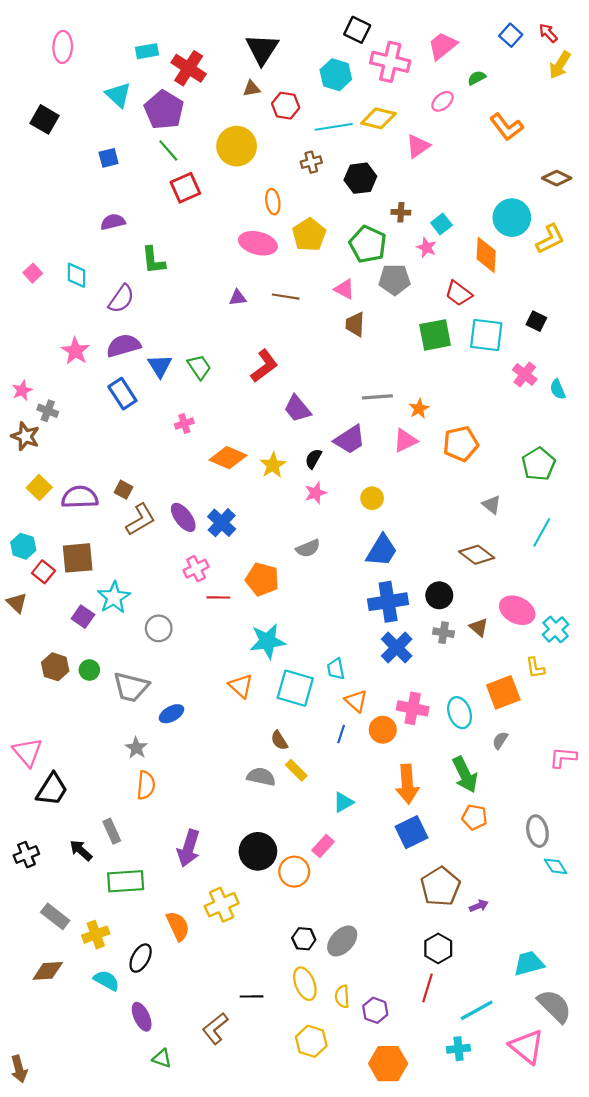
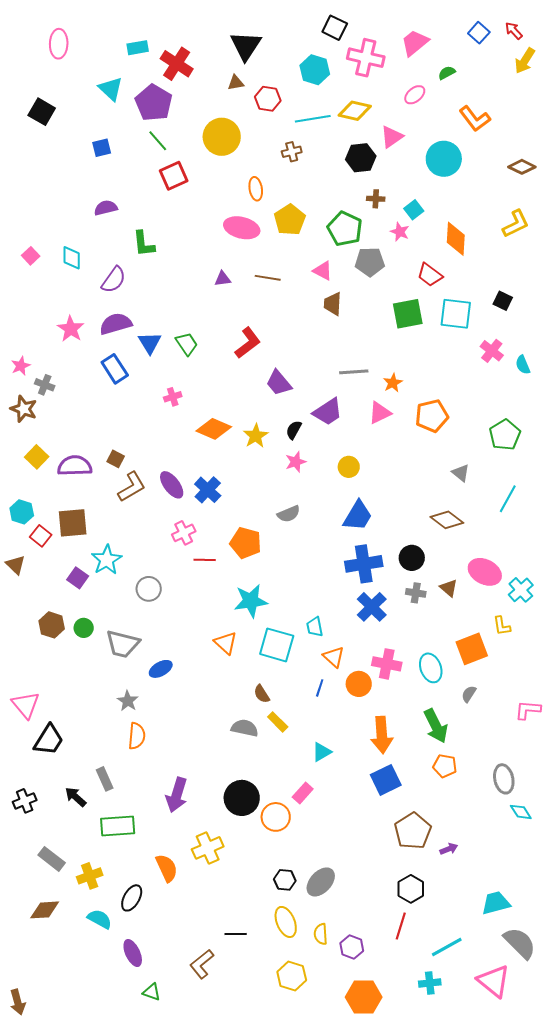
black hexagon: (360, 178) -> (361, 158), moved
cyan circle: (512, 218) -> (444, 159), moved

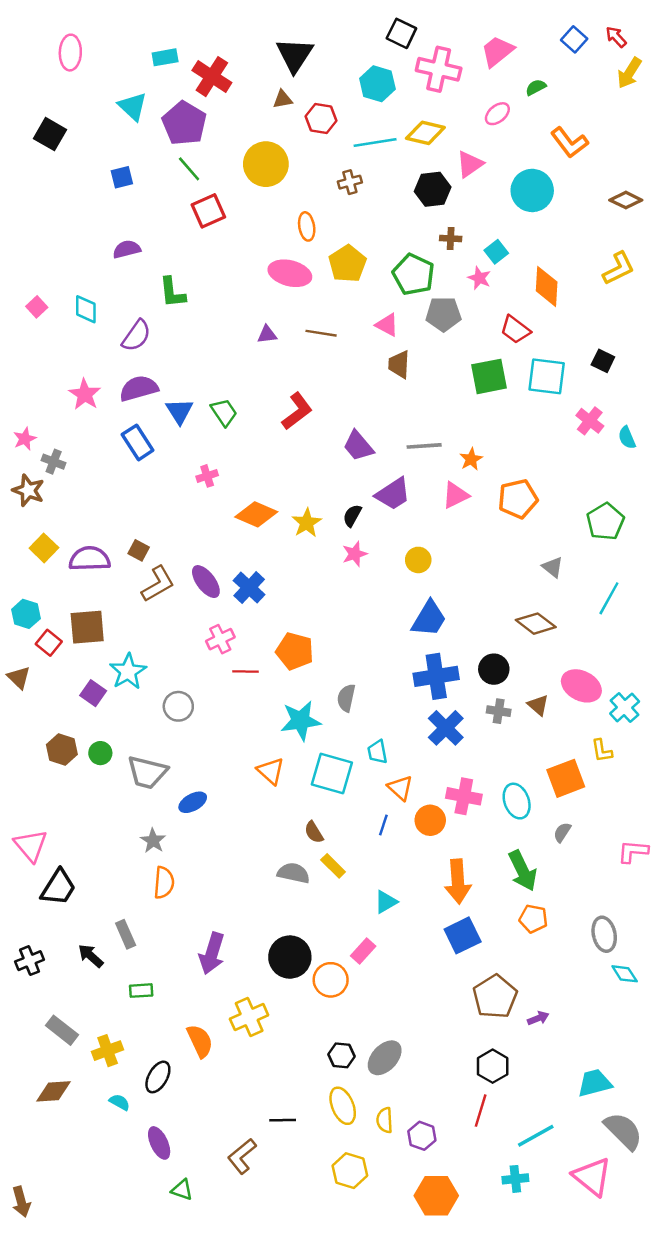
purple trapezoid: (279, 383) -> (358, 446), moved
gray semicircle: (289, 514) -> (346, 698), moved, turned 125
green rectangle: (118, 826) -> (141, 991), size x0.6
cyan semicircle: (100, 919) -> (120, 1102), size x0.7

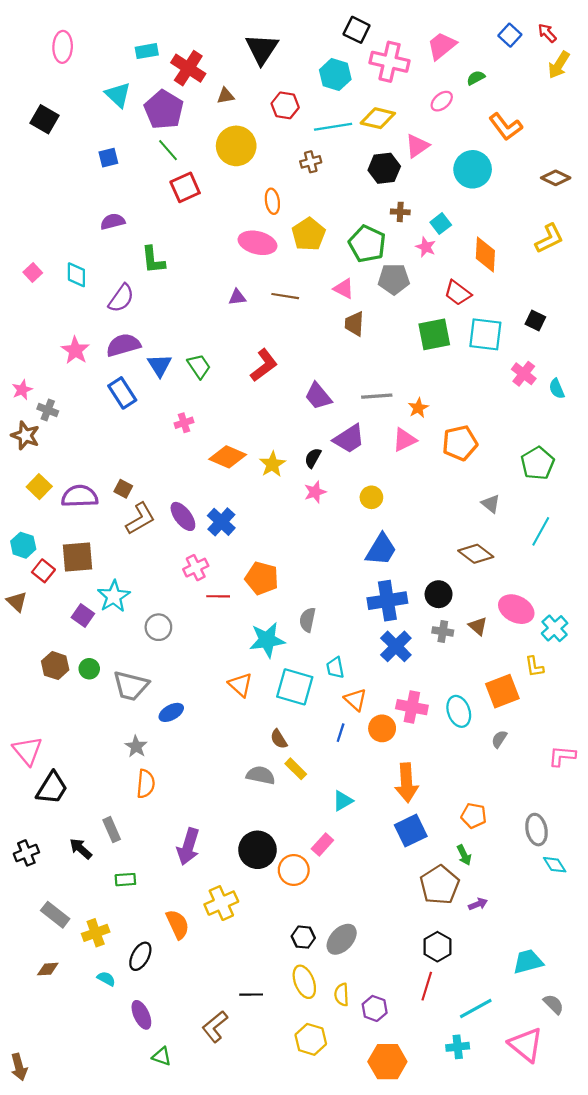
brown triangle: (283, 99) -> (226, 96), moved
green arrow: (523, 871) -> (464, 855), moved, size x0.6
brown diamond: (54, 1091) -> (48, 969), size x0.7
gray semicircle: (623, 1131) -> (554, 1004), size x0.6

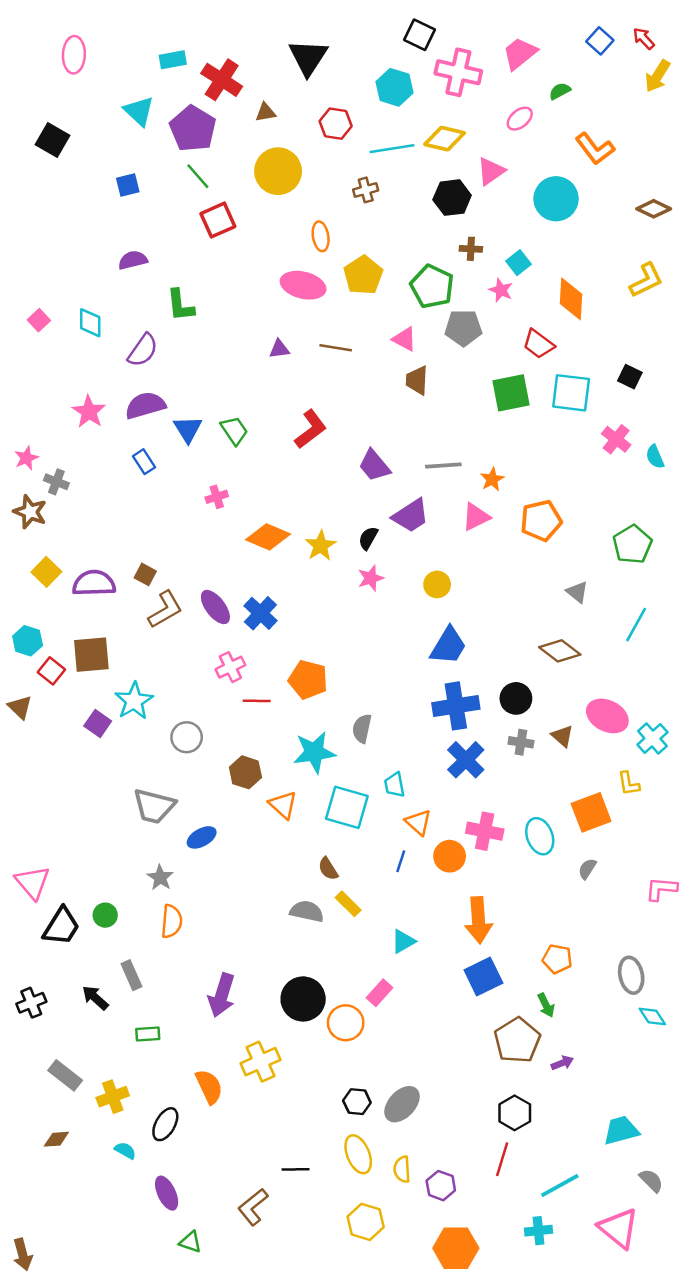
blue rectangle: (122, 393) -> (144, 462), size x0.7
brown hexagon: (55, 666) -> (245, 772), moved
green circle: (89, 669) -> (105, 915), moved

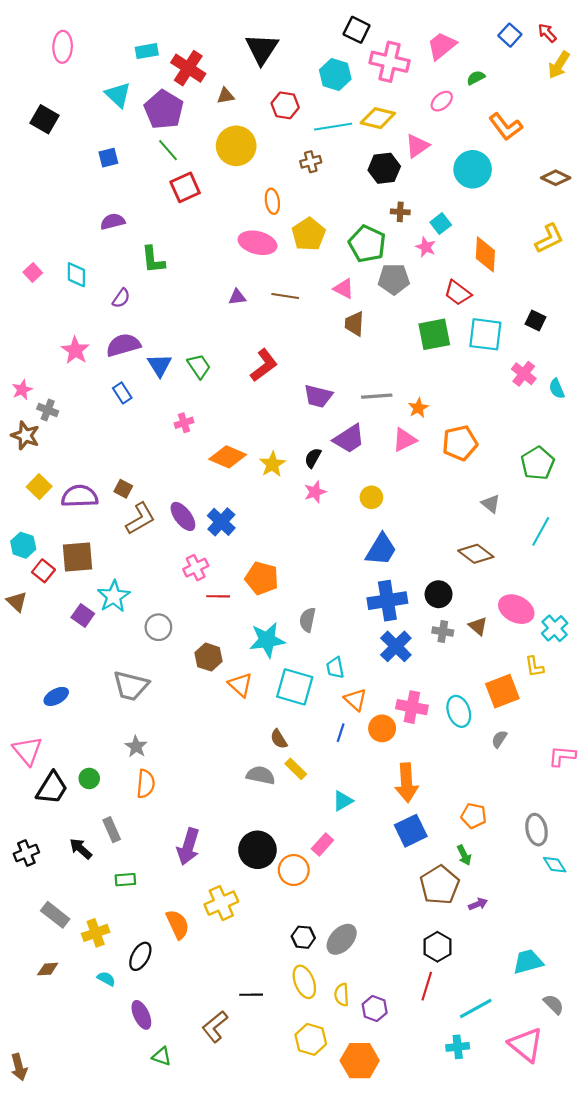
purple semicircle: (143, 350) -> (121, 298), size x0.7
purple trapezoid: (374, 465) -> (318, 396), turned -36
blue ellipse: (202, 837) -> (56, 696), moved
orange hexagon: (456, 1248) -> (360, 1061), moved

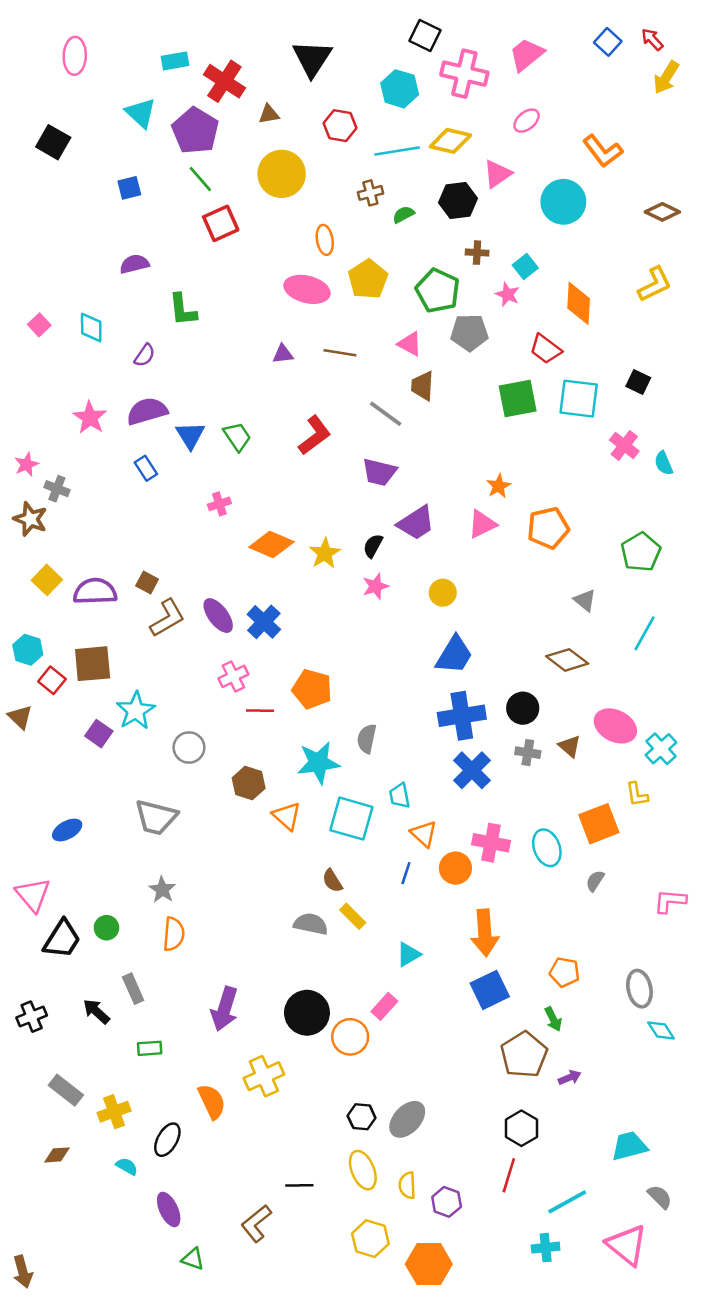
green semicircle: (476, 78) -> (403, 214), moved
gray line: (377, 396) -> (386, 414), moved, turned 40

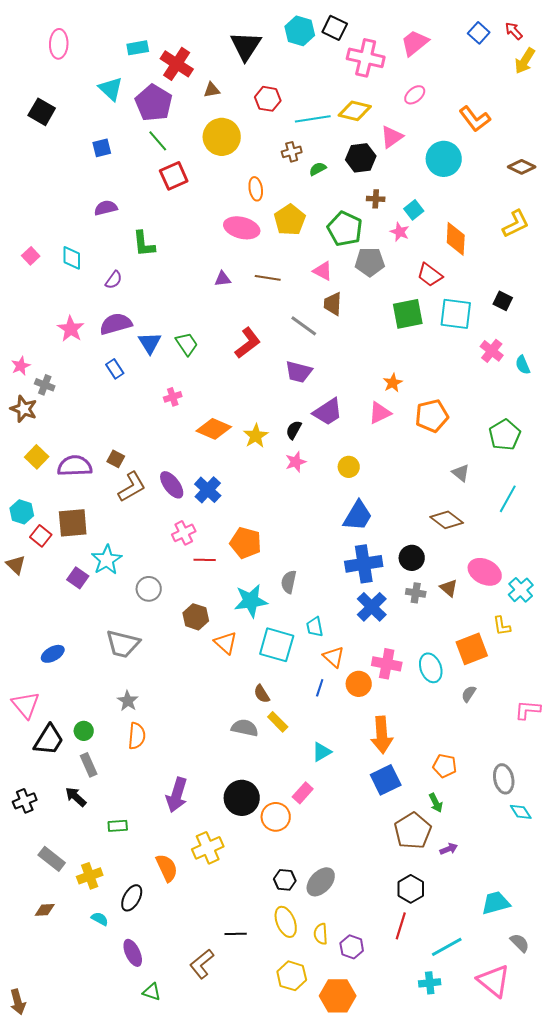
cyan hexagon: (400, 89) -> (300, 31), moved
gray rectangle: (133, 989) -> (89, 765), moved

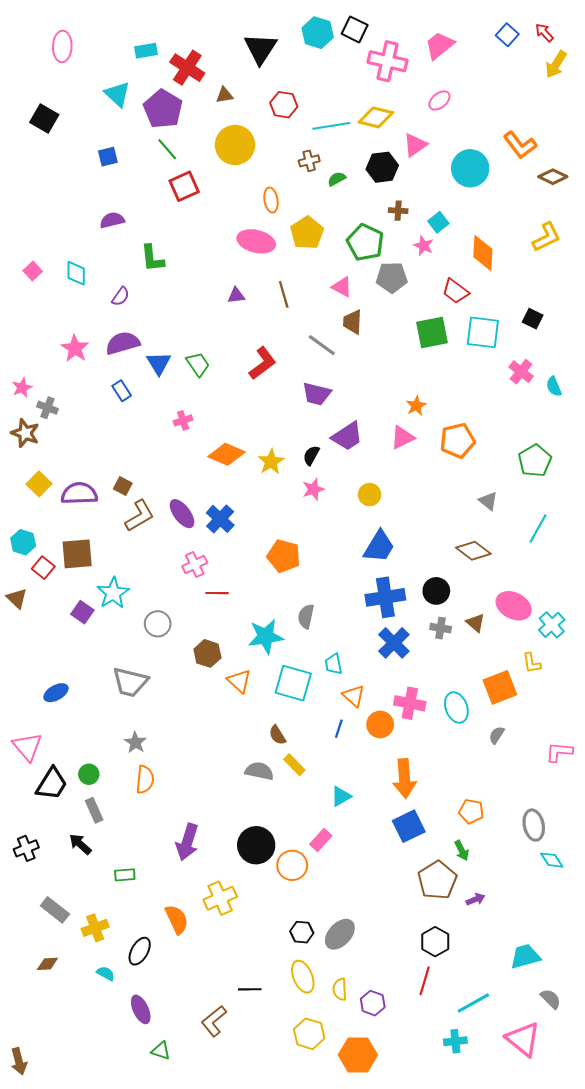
orange L-shape: (475, 119) -> (520, 145), moved
brown line: (268, 278) -> (284, 294), turned 65
orange pentagon: (246, 543) -> (284, 556), moved

